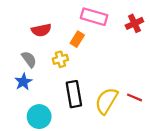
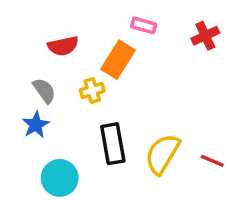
pink rectangle: (94, 17) -> (144, 25), size x0.6
orange rectangle: (77, 39) -> (118, 60), size x1.5
red line: (134, 97) -> (212, 161), moved

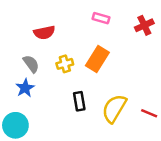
orange rectangle: (118, 60) -> (97, 59), moved
black rectangle: (113, 144) -> (79, 101), size x0.7
cyan circle: (60, 178) -> (15, 125), moved

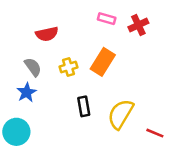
red cross: (144, 25) -> (138, 25), moved
red line: (149, 113) -> (155, 133), moved

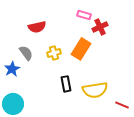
red cross: (138, 25) -> (100, 27), moved
blue star: (27, 92) -> (12, 69), moved
yellow semicircle: (121, 114) -> (95, 90), turned -130

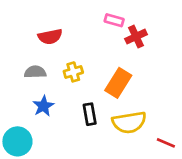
orange rectangle: (81, 49) -> (118, 83), moved
gray semicircle: (26, 53) -> (35, 72), turned -56
blue star: (12, 69) -> (43, 106), moved

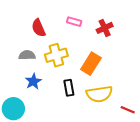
pink rectangle: (114, 20) -> (74, 22), moved
red semicircle: (50, 37) -> (39, 28), turned 78
yellow cross: (73, 72) -> (56, 55), size x1.5

